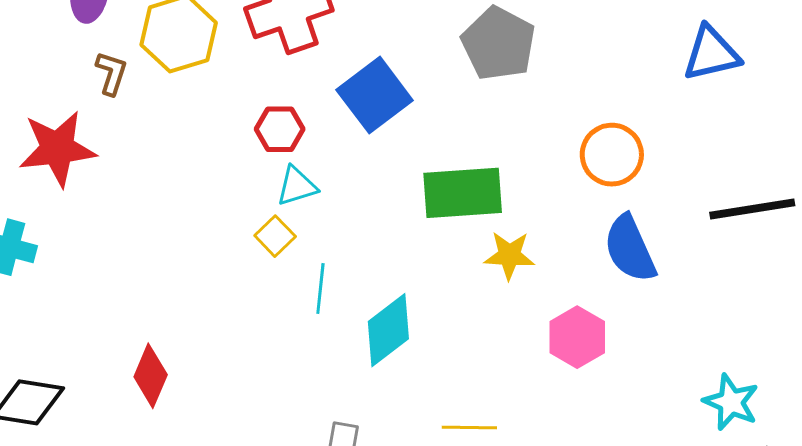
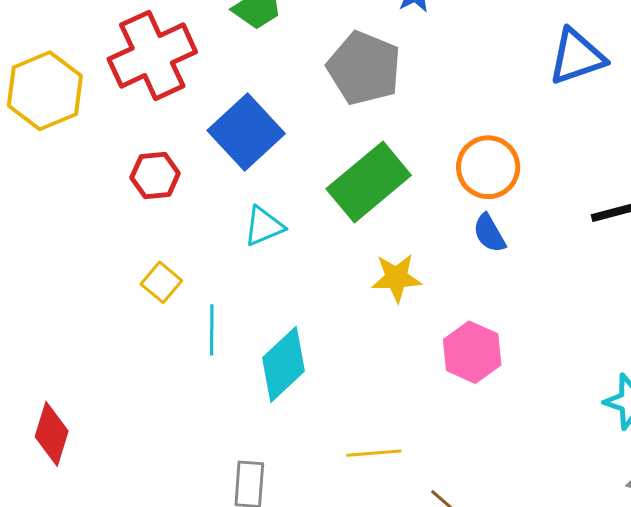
cyan triangle: (297, 186) -> (264, 226), moved
green rectangle: (463, 193) -> (369, 182), moved, turned -30
blue semicircle: (630, 249) -> (489, 233), moved, size x0.6

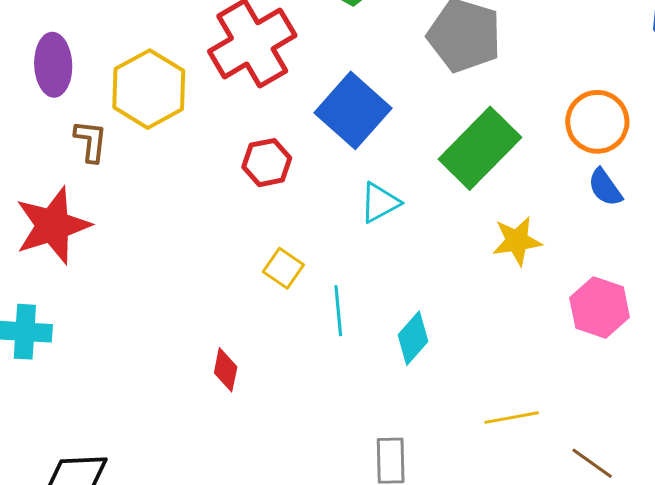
cyan diamond: (284, 364) -> (413, 338), size x0.7
red diamond: (52, 434) -> (226, 370), moved, size x0.7

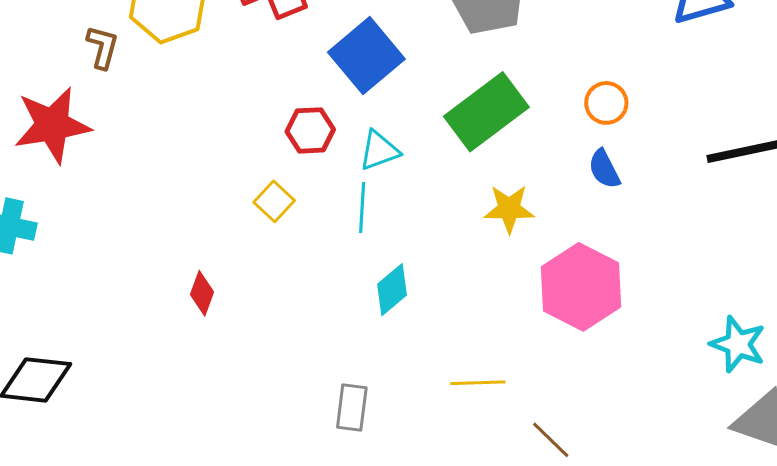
orange circle: (597, 122) -> (606, 103), size x0.7
red hexagon: (267, 163) -> (310, 130), moved
pink hexagon: (600, 308) -> (581, 287), size x1.4
cyan line: (338, 311) -> (362, 208), moved

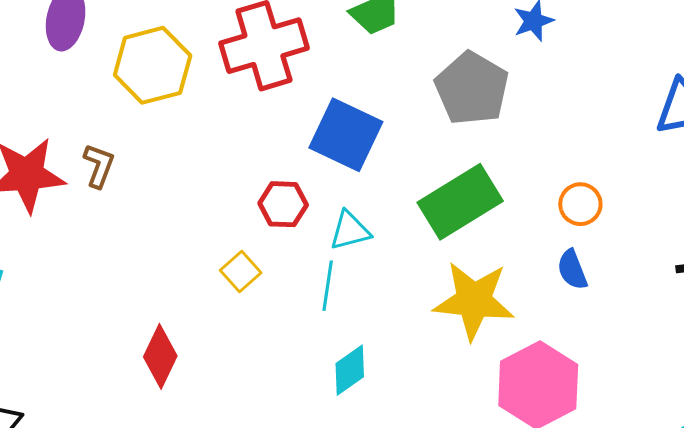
brown L-shape: (102, 47) -> (99, 166), moved
blue square: (366, 56) -> (346, 135), turned -30
yellow star: (509, 209) -> (474, 301), size x1.6
red diamond: (202, 293) -> (160, 356), size x1.4

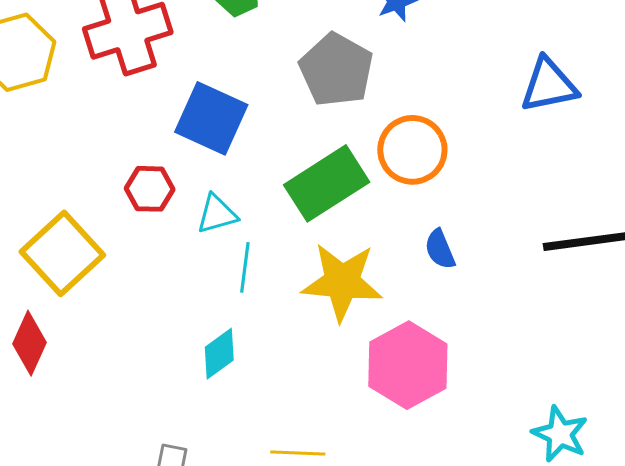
orange circle: (580, 204) -> (412, 150), moved, size x1.6
yellow square: (241, 271) -> (62, 253), moved, size x2.0
cyan line: (328, 286) -> (245, 267), moved

